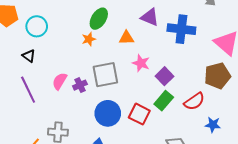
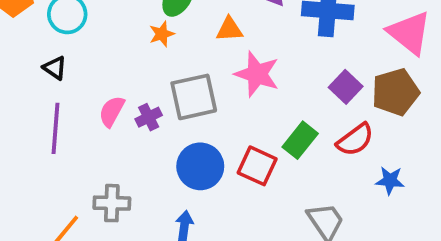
pink star: (141, 63) -> (257, 74), size x1.4
purple square: (165, 76) -> (346, 87), moved
purple line: (28, 90) -> (56, 128), turned 32

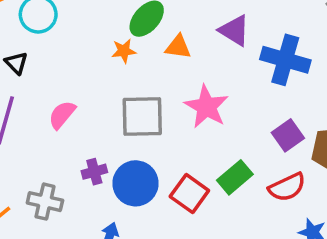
orange triangle: (229, 29) -> (178, 47), moved
purple cross: (149, 117) -> (94, 172), moved

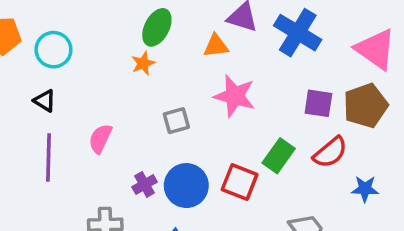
orange triangle: (178, 47) -> (216, 46), moved
blue cross: (285, 60) -> (298, 33), turned 30
gray square: (142, 116) -> (176, 121), size x0.6
purple square: (288, 135) -> (318, 103), turned -32

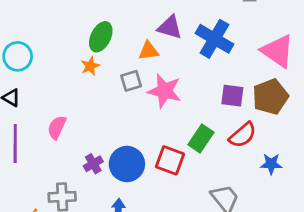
gray square: (176, 121) -> (131, 81), moved

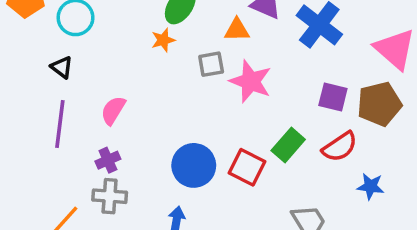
purple cross: (93, 164) -> (108, 160), moved

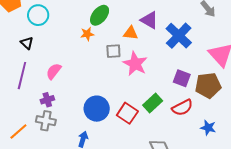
blue star: (371, 186) -> (208, 128), moved

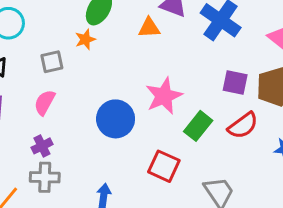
gray square: (113, 51) -> (52, 62), moved
pink star: (135, 64) -> (164, 96), moved, turned 30
blue circle: (97, 109) -> (116, 119), moved
red square: (127, 113) -> (164, 166), moved

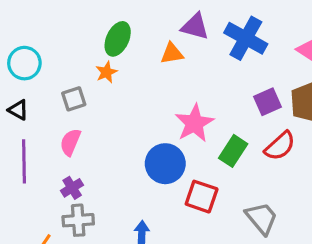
purple square: (235, 82) -> (267, 102), turned -30
blue circle: (116, 119) -> (165, 164), moved

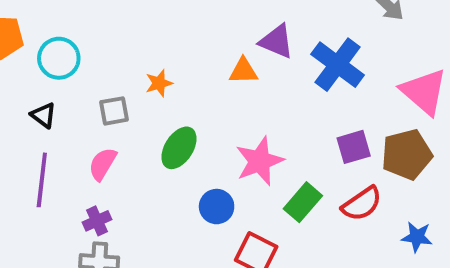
green ellipse: (118, 39) -> (179, 148), moved
blue circle: (165, 164) -> (217, 207), size x0.7

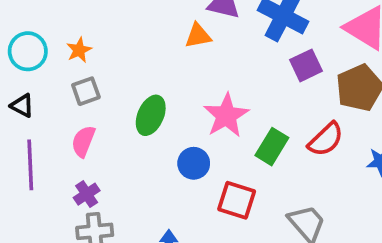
orange star: (159, 83) -> (79, 50), moved
purple square: (354, 147) -> (306, 65), moved

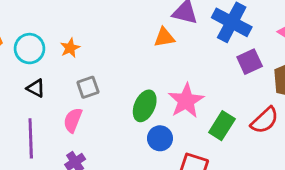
gray square: (86, 91) -> (88, 87), moved
black triangle: (22, 106) -> (36, 88), moved
green ellipse: (151, 115) -> (145, 106), moved

